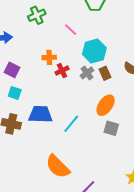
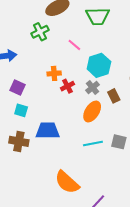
brown rectangle: (105, 73) -> (114, 96), moved
orange ellipse: (106, 105) -> (92, 112), moved
cyan line: (71, 124) -> (93, 143), moved, turned 42

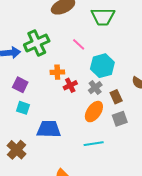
green cross: (40, 32) -> (37, 43), moved, size x1.4
brown cross: (19, 141) -> (17, 150), moved, turned 30
gray square: (119, 142) -> (120, 119), moved, turned -35

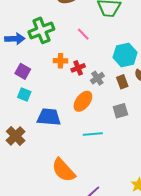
cyan hexagon: (102, 66) -> (125, 55), moved
red cross: (70, 85) -> (78, 68), moved
brown rectangle: (116, 97) -> (122, 82), moved
orange ellipse: (94, 112) -> (83, 101), moved

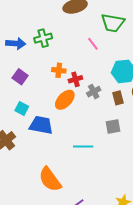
green cross: (41, 30) -> (43, 38), size x0.7
pink line: (83, 34) -> (93, 44), moved
cyan square: (24, 94) -> (22, 108), moved
orange ellipse: (83, 101) -> (65, 100), moved

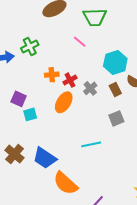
purple square: (20, 77) -> (19, 99), moved
cyan square: (22, 108) -> (30, 114), moved, turned -32
blue trapezoid: (41, 125) -> (45, 158), moved, turned -145

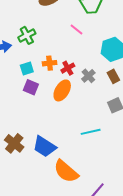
purple square: (19, 99) -> (31, 87), moved
cyan square: (30, 114) -> (27, 69), moved

